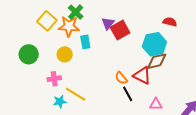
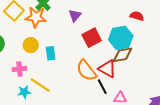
red square: (120, 30) -> (92, 38), moved
cyan rectangle: (85, 42) -> (51, 53), moved
orange semicircle: (121, 78) -> (86, 71), size x1.6
black line: (128, 94) -> (102, 87), moved

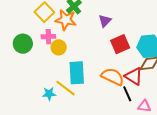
cyan rectangle: (51, 53) -> (77, 73), moved, size x1.6
pink cross: (19, 69) -> (48, 37), moved
orange semicircle: (86, 71) -> (113, 77), turned 150

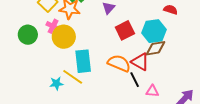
pink cross: (48, 37) -> (53, 26), turned 32
yellow circle: (59, 47) -> (64, 37), size x1.5

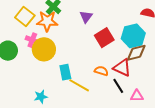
cyan rectangle: (83, 61) -> (65, 72), size x0.7
orange semicircle: (119, 63) -> (101, 71), size x0.6
yellow line: (73, 77) -> (79, 85), moved

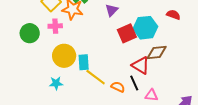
cyan hexagon: (133, 36) -> (145, 28), moved
pink cross: (32, 40) -> (55, 26), turned -32
yellow circle: (44, 49) -> (64, 56), moved
orange semicircle: (101, 71) -> (118, 87), moved

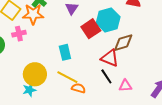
yellow circle: (64, 56) -> (35, 74), moved
cyan rectangle: (84, 62) -> (65, 52), moved
orange semicircle: (118, 87) -> (78, 88), moved

